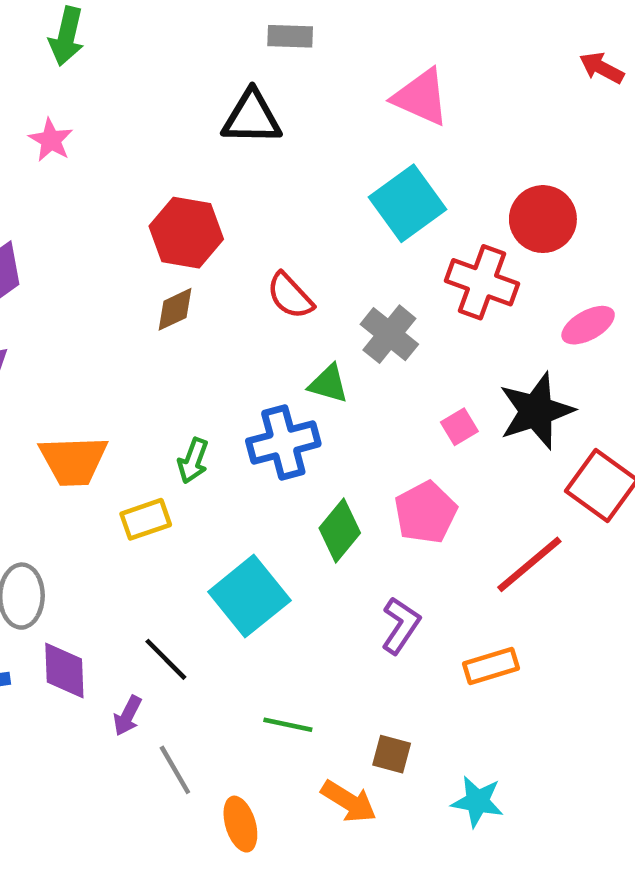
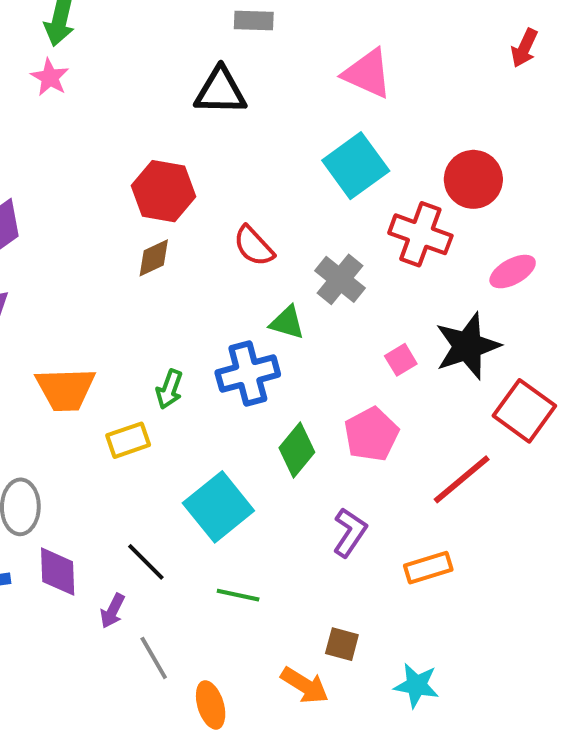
red arrow: (602, 68) -> (524, 48), turned -93
pink star: (51, 140) -> (50, 77), moved
green line: (288, 725) -> (238, 595), moved

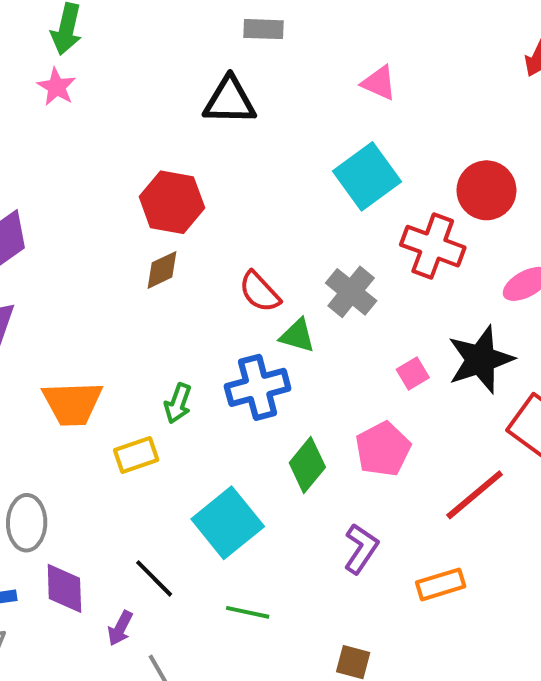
pink triangle: (367, 73) -> (379, 83), size x0.7
red semicircle: (254, 246) -> (260, 292), moved

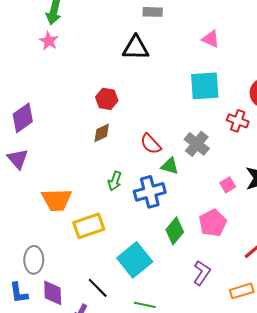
cyan square: (367, 176) -> (205, 86), turned 32
red hexagon: (172, 202) -> (107, 99), size x0.7
red cross: (433, 246) -> (238, 121), size x0.7
green arrow: (178, 403) -> (115, 181), moved
yellow rectangle: (136, 455) -> (89, 226), size x1.4

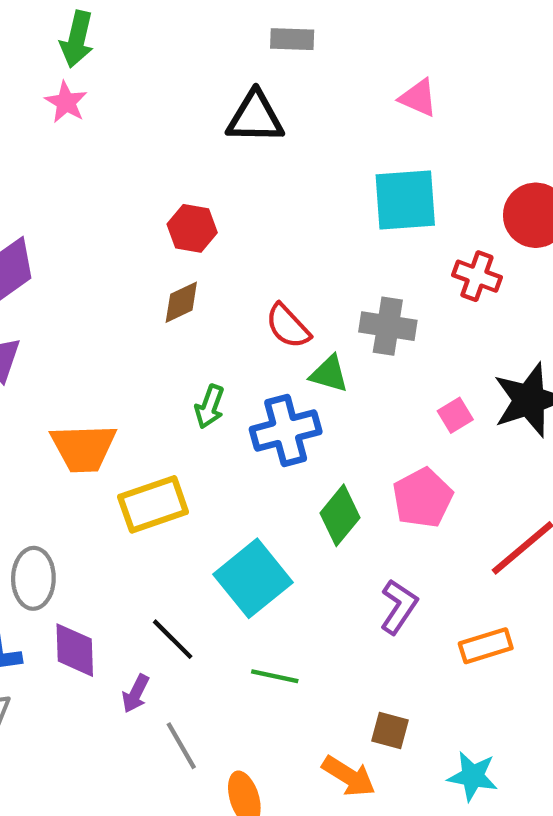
gray cross: (197, 144) -> (388, 326), turned -30

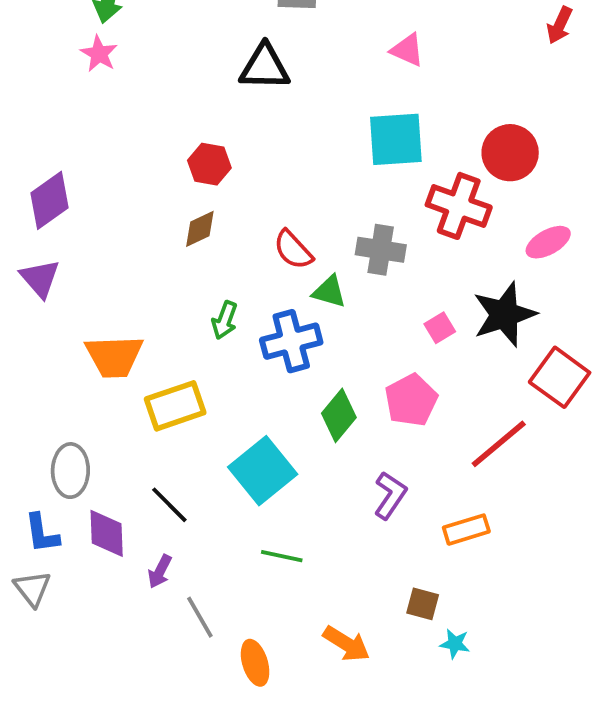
red cross: (477, 276) -> (459, 206), size x1.5
black line: (173, 639) -> (169, 505), moved
brown square: (390, 731) -> (423, 604), moved
cyan star: (473, 776) -> (455, 644), size x0.7

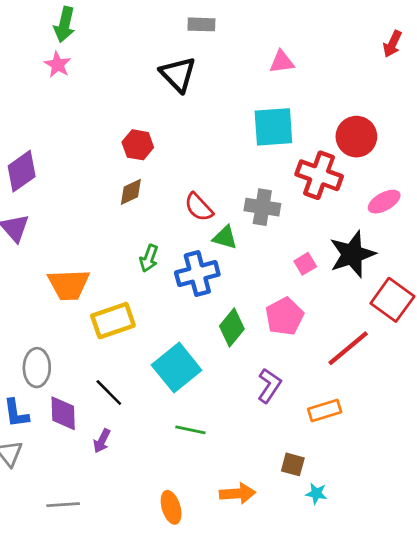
pink triangle: (407, 50) -> (282, 62), turned -32
black triangle: (265, 67) -> (178, 74), turned 45
gray line: (200, 617) -> (63, 505), moved, turned -64
orange arrow: (346, 644) -> (237, 493), turned -36

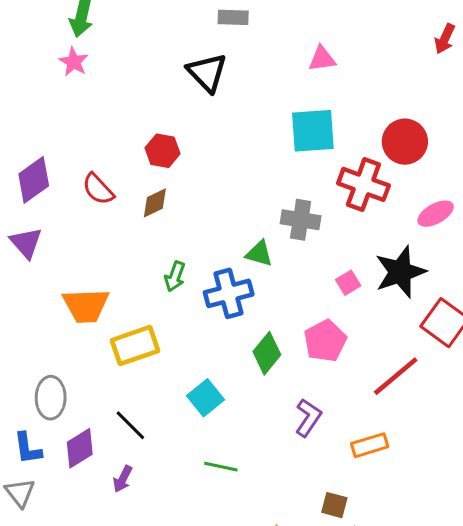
red semicircle: (199, 207) -> (98, 189), moved
cyan square: (177, 368) -> (206, 398), size x0.7
purple diamond: (63, 413) -> (80, 448), turned 60

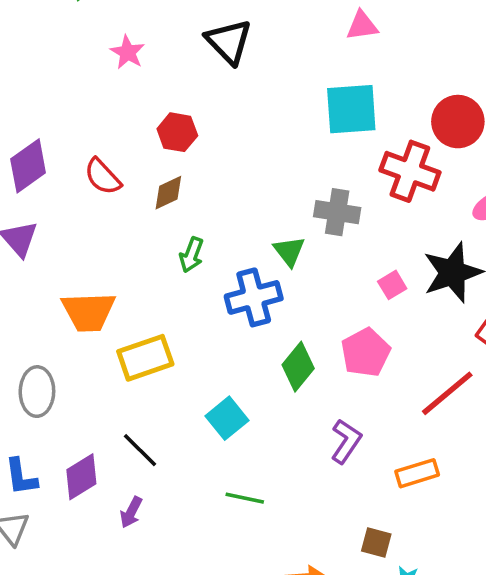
pink star: (74, 62) -> (128, 52), moved
green triangle: (259, 254) -> (289, 251), turned 36
green arrow: (175, 277) -> (191, 255), moved
gray ellipse: (51, 398) -> (37, 392), moved

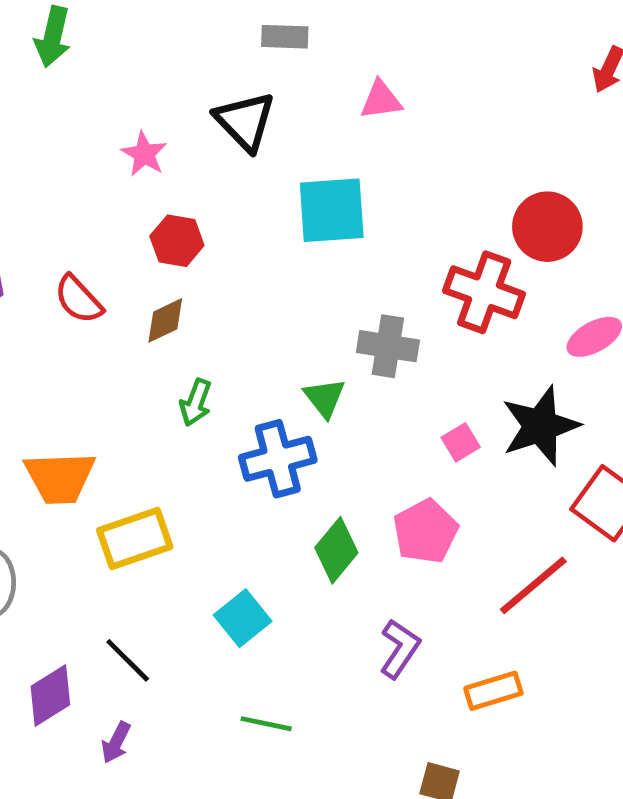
pink triangle: (362, 26) -> (381, 100), moved
pink star: (128, 52) -> (144, 154), moved
cyan square: (351, 109) -> (332, 210), moved

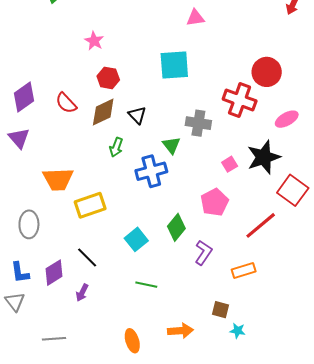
black triangle: (245, 121) -> (137, 115), moved, size x0.7
brown diamond: (165, 320) -> (103, 112), size x1.4
green diamond: (336, 550) -> (176, 227), moved

